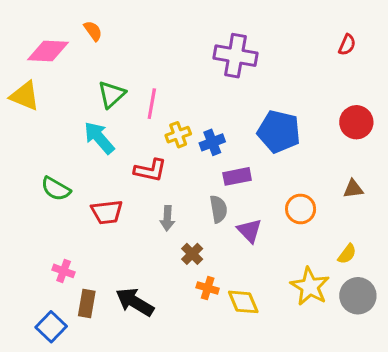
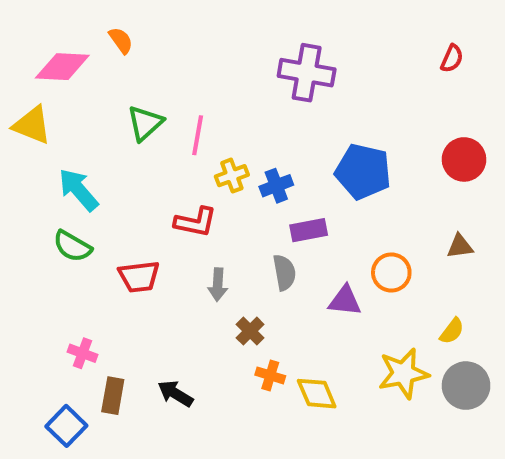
cyan arrow: (99, 138) -> (78, 190), moved
purple triangle: (249, 231) -> (345, 301), moved, turned -40
yellow star: (310, 286) -> (403, 373), turned 30
black arrow: (135, 302) -> (175, 394), size x0.7

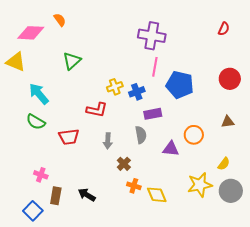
pink line: (198, 135) -> (155, 67), moved

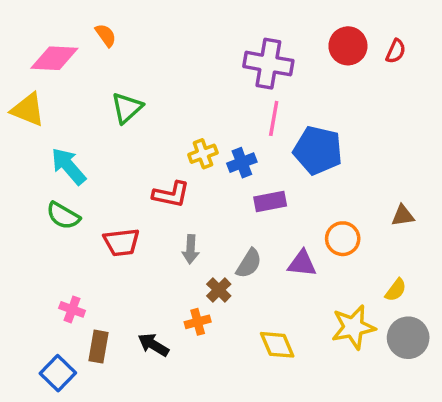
red circle: (230, 79) -> (348, 46), moved
gray semicircle: (141, 135) -> (249, 263), moved, turned 42
orange cross: (134, 186) -> (198, 322), moved, turned -32

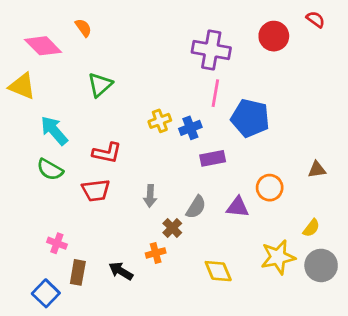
red semicircle: (396, 51) -> (316, 19), moved, turned -78
pink diamond: (54, 58) -> (43, 46), turned 42
red L-shape: (171, 194) -> (107, 153), moved

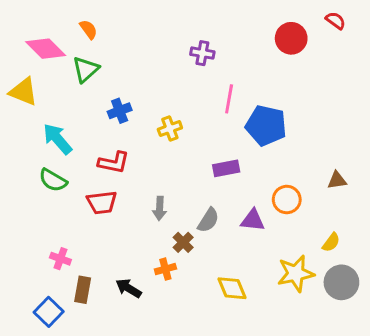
purple cross: (211, 50) -> (202, 53), moved, size x0.6
green triangle: (100, 85) -> (86, 69), moved
blue cross: (190, 128) -> (120, 111), moved

